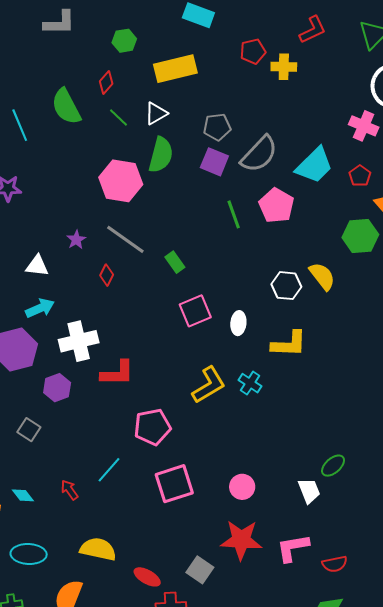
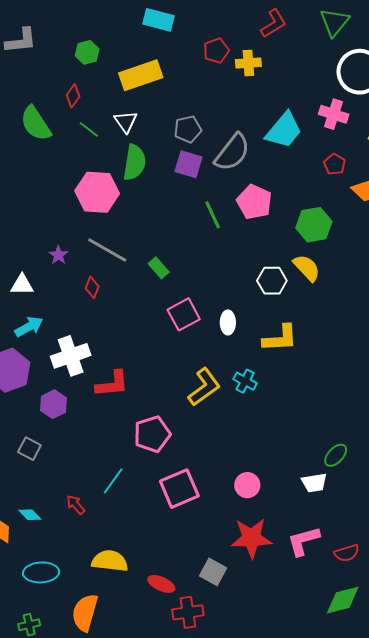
white triangle: (156, 113) -> (126, 122), turned -30
cyan trapezoid: (314, 165) -> (284, 130), moved
green hexagon: (360, 236) -> (314, 225), moved
white trapezoid: (309, 491) -> (314, 483), turned 108

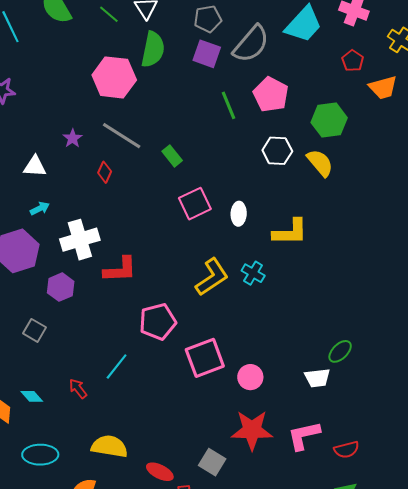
white hexagon: (272, 281) -> (277, 151), moved
cyan arrow: (29, 327) -> (40, 209), size x0.7
pink square: (179, 489) -> (205, 358), moved

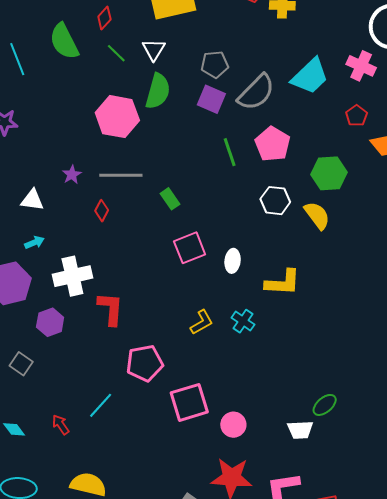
gray line: (122, 136) -> (121, 175), turned -36
red L-shape: (120, 270) -> (111, 309), turned -87
yellow L-shape: (212, 277) -> (202, 322), size x0.7

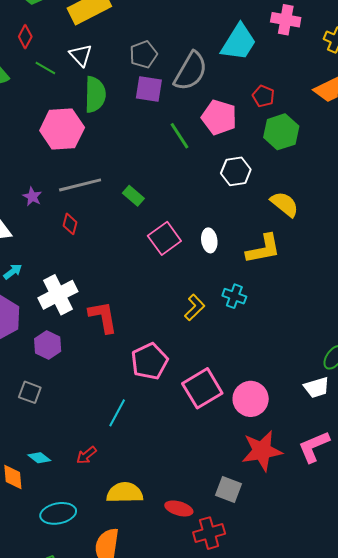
red pentagon: (356, 116) -> (263, 96), moved
yellow semicircle: (317, 215) -> (285, 204), moved
red arrow: (61, 425) -> (86, 455), moved, turned -80
pink circle: (233, 425) -> (251, 399), size x1.4

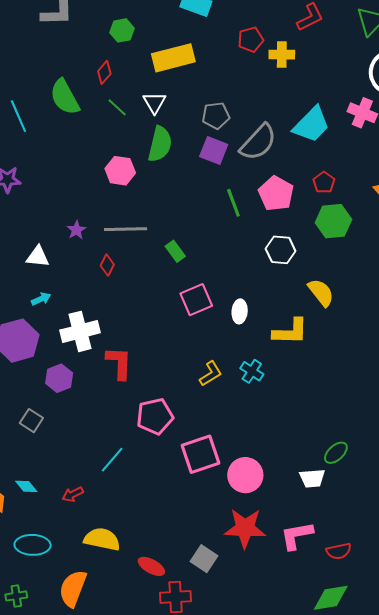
pink hexagon: (62, 129) -> (120, 171), size x0.7

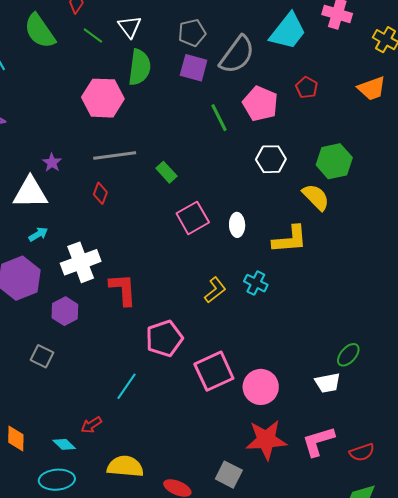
pink hexagon: (120, 171) -> (103, 98), size x1.4
green hexagon: (333, 221) -> (334, 161), moved
purple star: (76, 230) -> (52, 163), moved
white triangle: (38, 257) -> (30, 193), size x1.5
cyan diamond: (26, 486) -> (64, 444), moved

